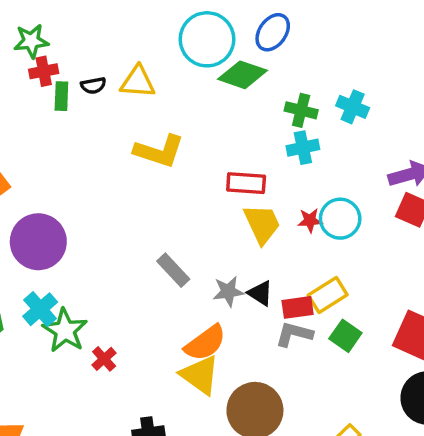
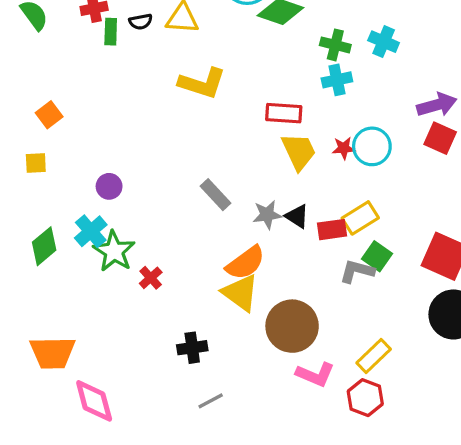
purple circle: (38, 242) -> (109, 186), moved, size x0.5
gray L-shape: (294, 334) -> (357, 271), moved

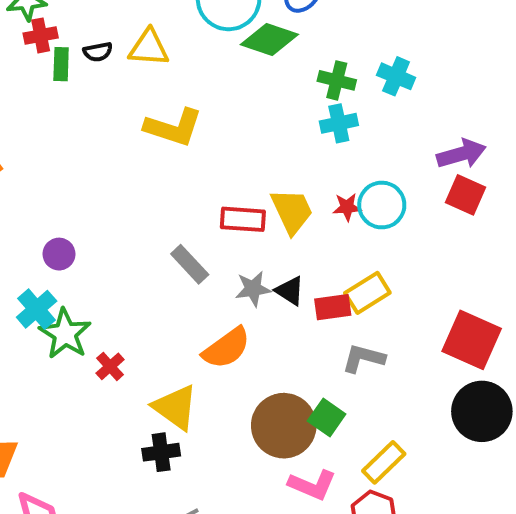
red rectangle: (284, 113) -> (243, 219), moved
green square: (377, 256) -> (327, 417), moved
yellow triangle: (240, 293) -> (175, 407), moved

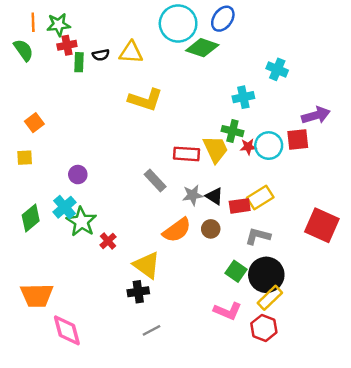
green cross: (337, 80) -> (232, 131), moved
red square: (466, 195) -> (298, 139), moved, turned -30
black circle: (482, 411) -> (266, 275), moved
brown circle: (284, 426) -> (211, 229), moved, size x0.5

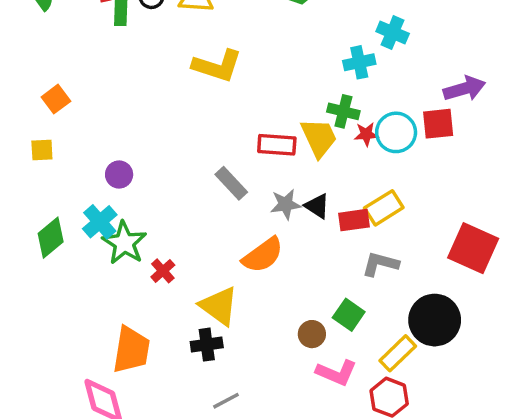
cyan cross: (277, 69) -> (393, 32), moved
brown circle: (211, 229) -> (312, 334), moved
black circle: (266, 275) -> (435, 320), moved
orange trapezoid: (37, 295) -> (131, 350), moved, turned -80

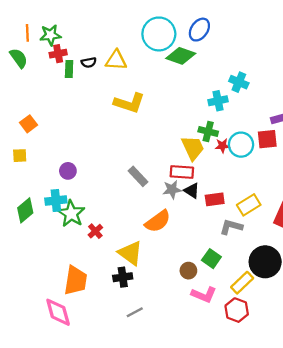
red rectangle: (277, 145) -> (182, 172), moved
yellow rectangle: (384, 208) -> (249, 205), moved
cyan cross: (100, 222) -> (56, 200), turned 35

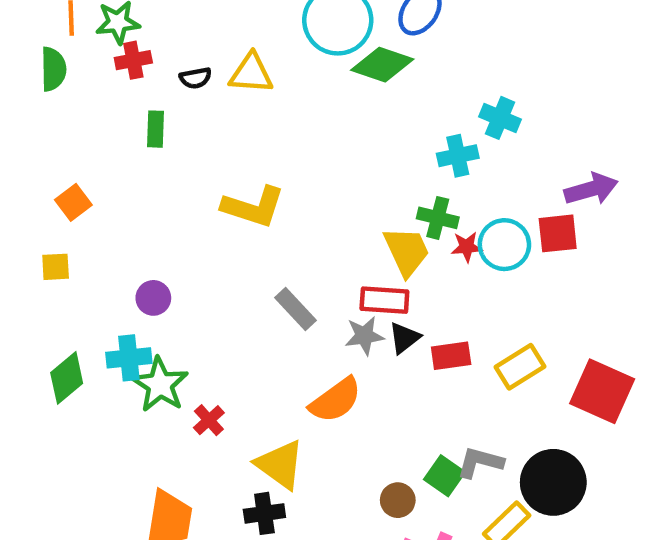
green semicircle: (19, 58) -> (53, 69), turned 35
green rectangle: (69, 69) -> (156, 129), moved
yellow L-shape: (129, 103) -> (253, 207), moved
black triangle: (192, 191) -> (404, 338), turned 49
gray L-shape: (231, 227) -> (480, 462), moved

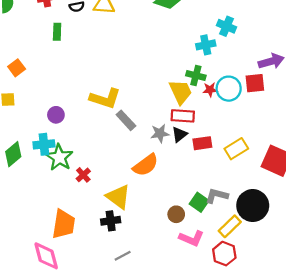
yellow L-shape: (253, 207) -> (105, 98), moved
red rectangle: (384, 300) -> (183, 116), moved

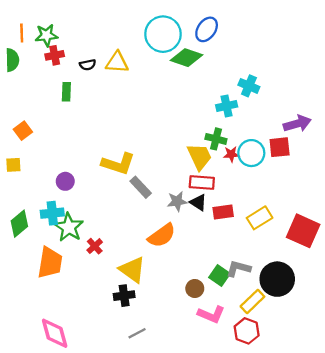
black triangle: (179, 134) -> (198, 203), turned -49
orange trapezoid: (64, 224) -> (50, 263), moved

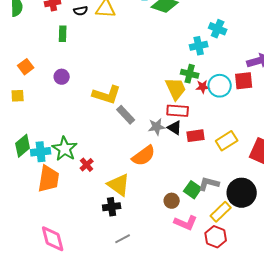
purple circle: (65, 181) -> (62, 77), moved
cyan cross: (52, 213) -> (41, 152), moved

